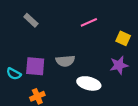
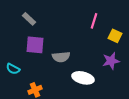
pink line: (89, 22) -> (94, 21), moved, turned -49
purple square: (35, 66) -> (35, 45), moved

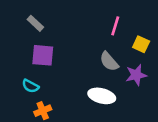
gray semicircle: (61, 57) -> (109, 61), moved, turned 54
cyan semicircle: (13, 69) -> (30, 86), moved

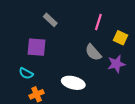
gray rectangle: (35, 23) -> (50, 20), moved
white ellipse: (102, 96) -> (73, 83), moved

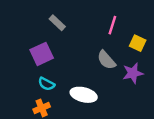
purple square: (37, 47) -> (42, 54), turned -30
cyan semicircle: (26, 73) -> (46, 84), moved

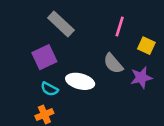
gray rectangle: (57, 23) -> (61, 24), size x1.5
white ellipse: (84, 95) -> (80, 81), moved

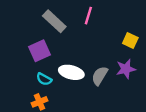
pink line: (120, 27) -> (88, 16), moved
gray semicircle: (113, 63) -> (100, 76), moved, turned 72

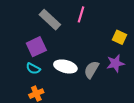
cyan semicircle: (44, 79) -> (33, 69), moved

